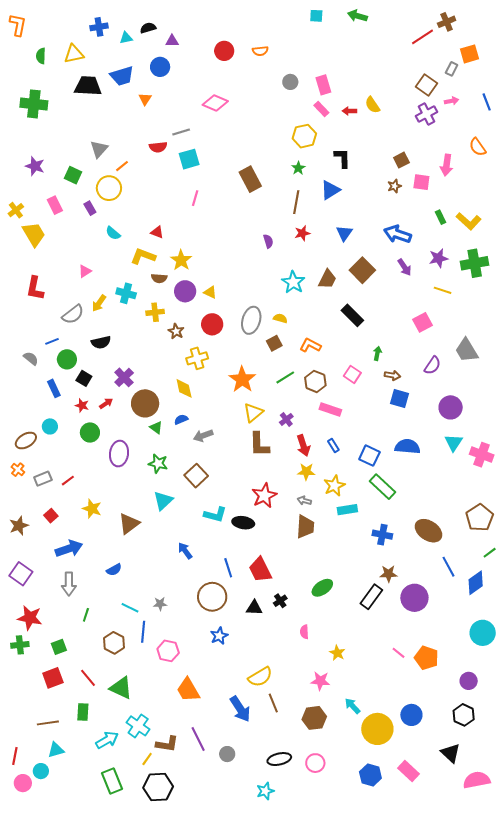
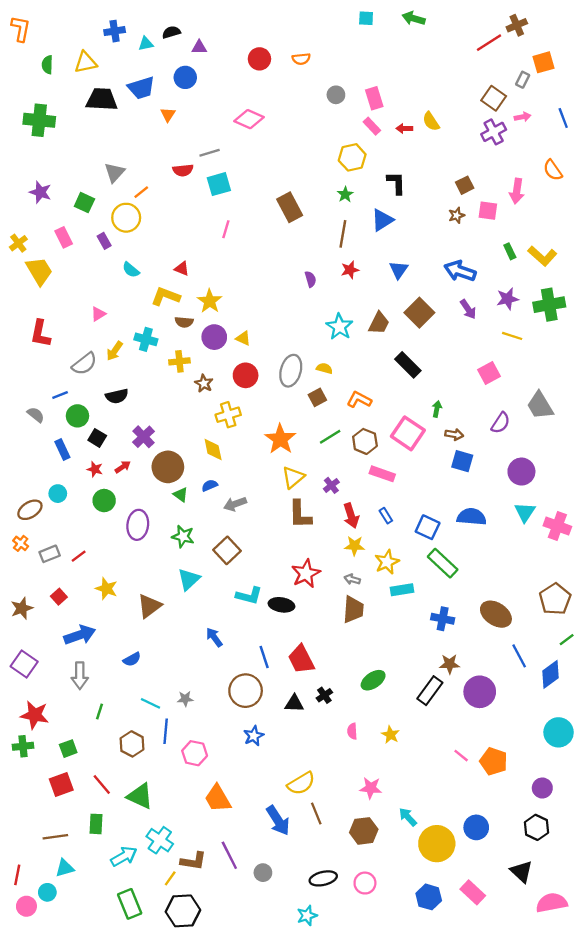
pink square: (352, 374) -> (408, 433), size x1.6
yellow star: (337, 653) -> (390, 735), moved

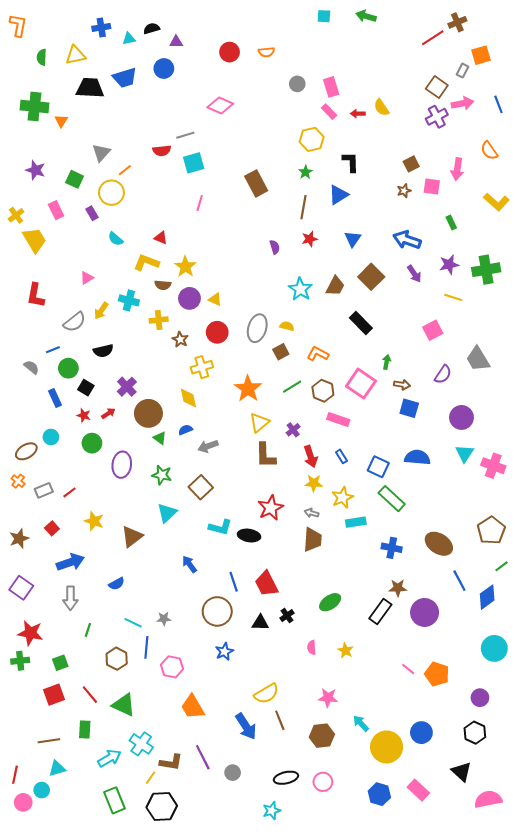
orange triangle: (168, 114) -> (61, 121), moved
pink arrow: (523, 117) -> (463, 103), size x1.5
yellow L-shape: (542, 256) -> (496, 202), moved

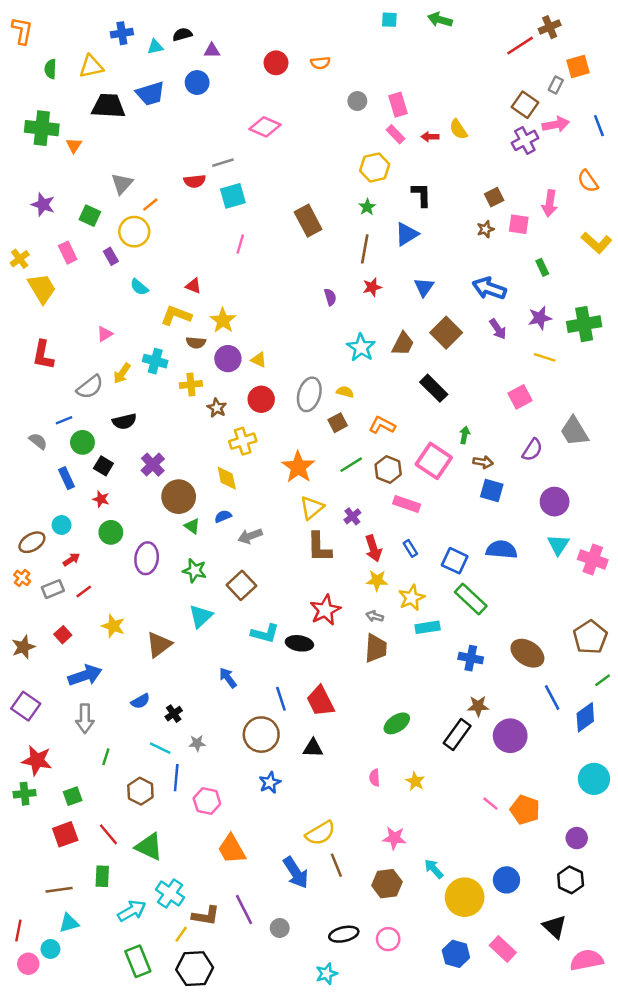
red arrow: (108, 413) -> (71, 559), moved
black cross: (287, 616) -> (174, 714), moved

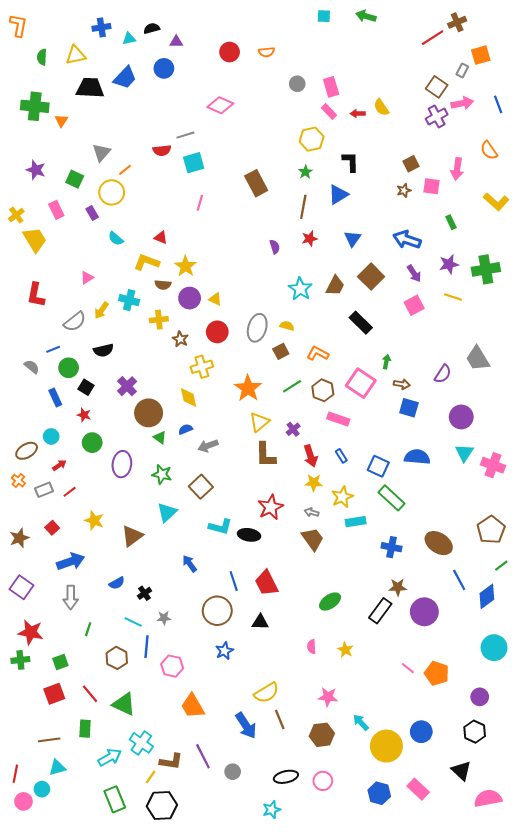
blue trapezoid: (150, 94) -> (125, 78), turned -30
pink square: (520, 397) -> (414, 305), moved
brown trapezoid: (376, 648) -> (313, 539), turned -40

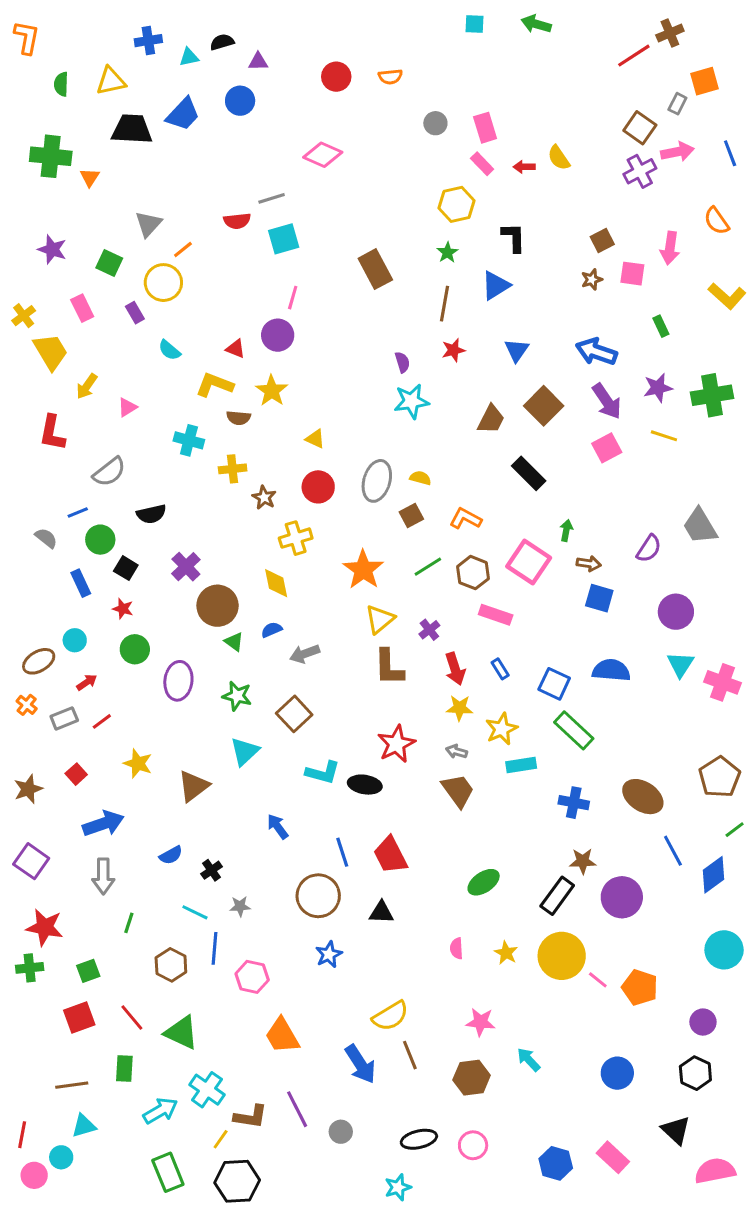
purple arrow: (414, 273) -> (607, 401), size x1.4
cyan star: (300, 289) -> (411, 401), moved, turned 30
purple circle: (190, 298) -> (278, 335), moved
yellow arrow: (101, 310) -> (87, 386), moved
yellow circle: (386, 746) -> (562, 956), moved

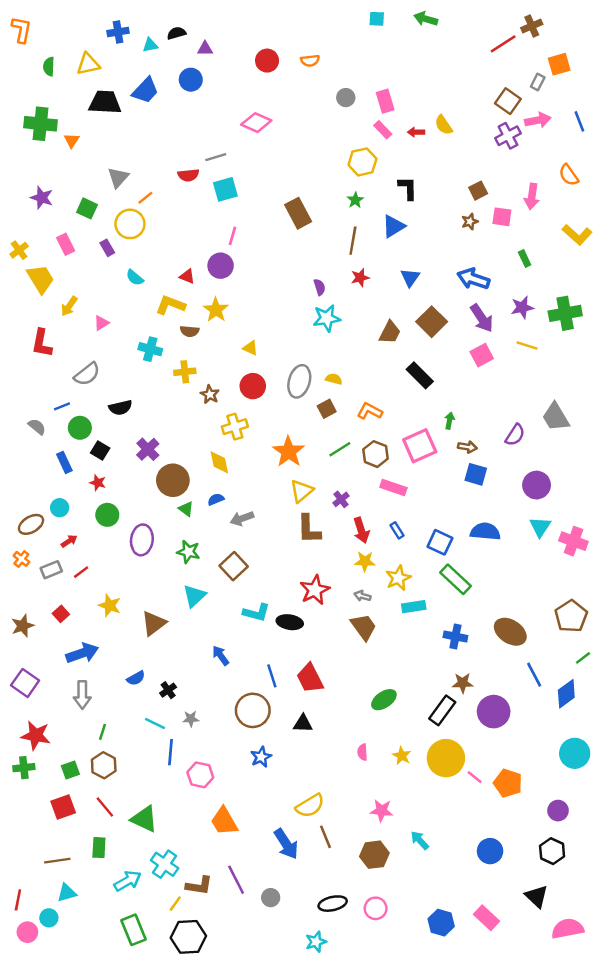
pink square: (529, 562) -> (420, 446), turned 32
brown hexagon: (171, 965) -> (104, 765), moved

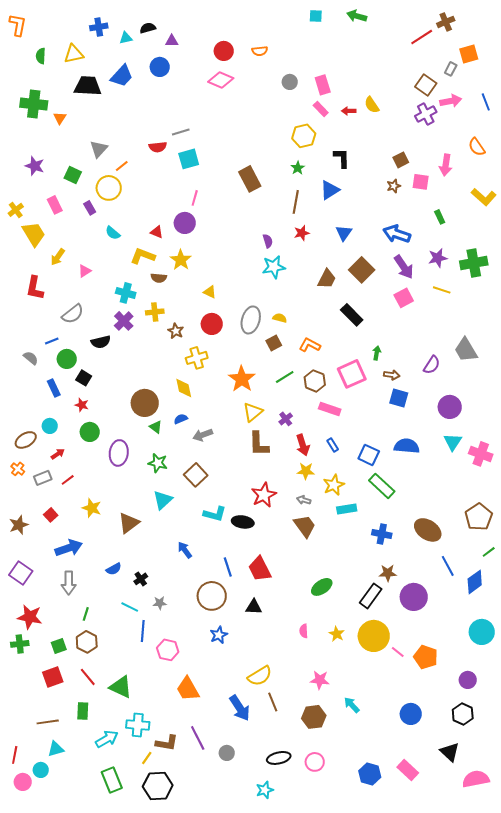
pink diamond: (256, 123) -> (221, 80), moved
purple cross: (148, 449) -> (124, 321), moved
cyan cross: (165, 864) -> (138, 725), turned -30

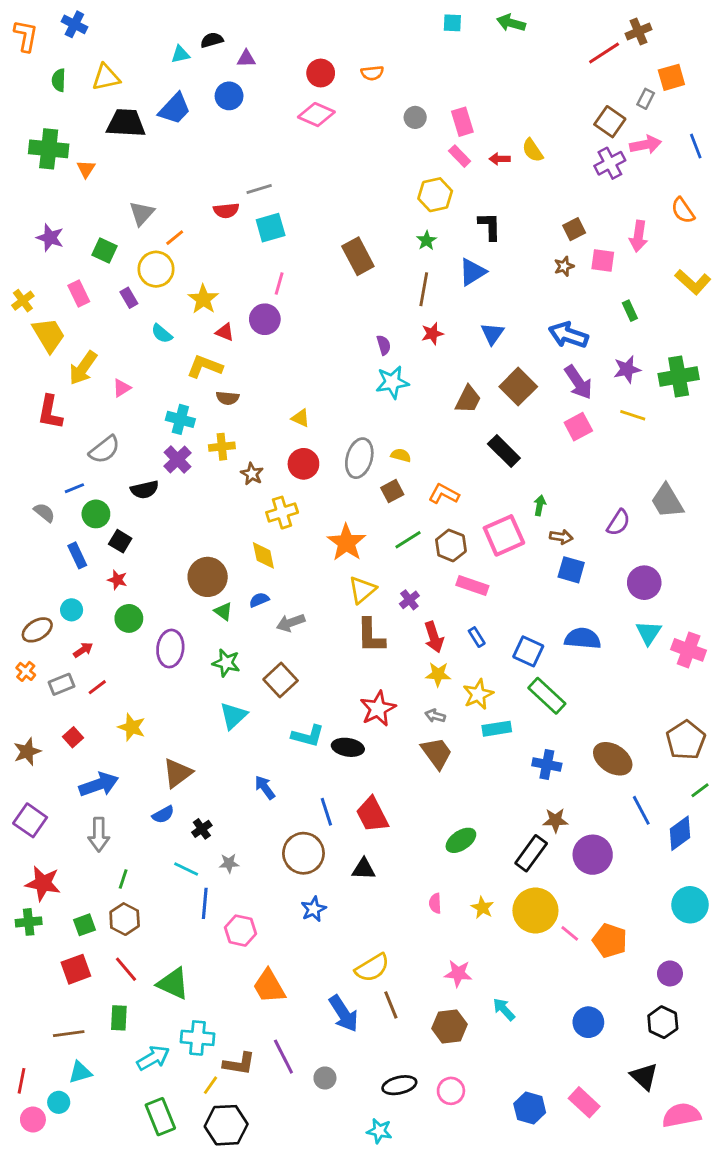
blue cross: (99, 27) -> (74, 24), moved, turned 36
yellow arrow: (58, 257) -> (83, 368), size x1.4
yellow star: (181, 260) -> (203, 299), moved
brown triangle: (129, 523) -> (178, 773), moved
cyan star: (265, 790) -> (379, 1131), turned 30

